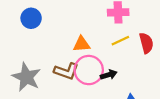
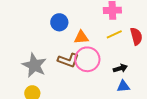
blue circle: (31, 18) -> (59, 22), moved
black arrow: (109, 75) -> (120, 68), moved

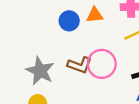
orange triangle: (81, 37) -> (95, 15), moved

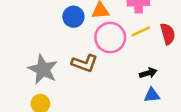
pink circle: (102, 64) -> (110, 38), moved

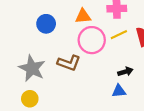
blue circle: (73, 17) -> (46, 24), moved
blue triangle: (152, 95) -> (119, 91), moved

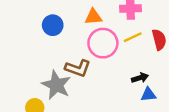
gray star: (32, 68) -> (56, 85), moved
blue triangle: (119, 91) -> (148, 95), moved

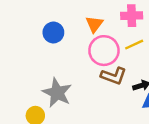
orange triangle: (93, 17) -> (94, 24), turned -48
brown L-shape: (78, 68) -> (114, 76), moved

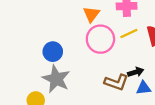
blue circle: (53, 33) -> (53, 52), moved
brown L-shape: (114, 76) -> (116, 82), moved

